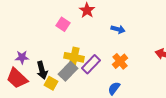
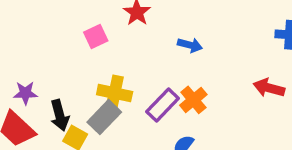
pink square: (63, 24) -> (96, 36), turned 32
purple rectangle: (91, 64) -> (163, 105), moved

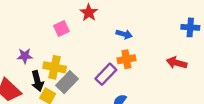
purple star: (25, 93) -> (25, 56), moved
yellow cross: (115, 93) -> (55, 67), moved
orange cross: (193, 100) -> (126, 59), moved, turned 30

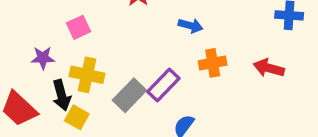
pink square: (61, 29) -> (79, 27), moved
orange cross: (126, 59) -> (213, 63), moved
gray rectangle: (67, 82) -> (129, 95), moved

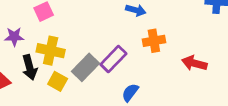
red arrow: (269, 68) -> (194, 63), moved
yellow square: (77, 117) -> (58, 81), moved

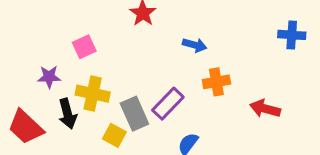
gray rectangle: (85, 67) -> (134, 114), turned -68
yellow square: (58, 81) -> (114, 135), moved

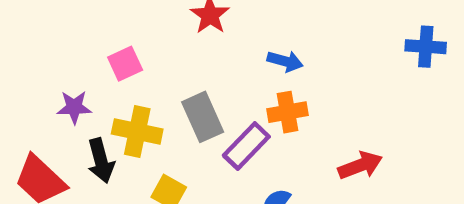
orange cross: (216, 82) -> (288, 112), moved
red arrow: (265, 109) -> (360, 165), moved, turned 144
gray rectangle: (134, 114) -> (203, 117), moved

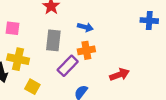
pink square: (125, 64) -> (13, 28), turned 32
gray rectangle: (203, 117) -> (53, 40), moved, turned 30

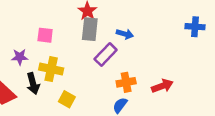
gray rectangle: (53, 40) -> (90, 29), moved
orange cross: (86, 50) -> (126, 82), moved
purple rectangle: (68, 66) -> (106, 55), moved

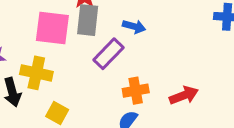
pink square: (45, 35) -> (52, 28), moved, size x1.6

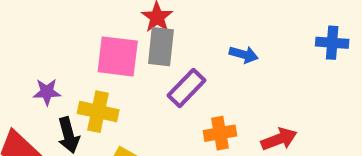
blue arrow: (134, 26) -> (244, 54), moved

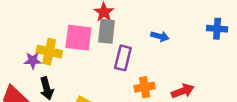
purple rectangle: (187, 88) -> (123, 58), turned -30
yellow cross: (98, 112) -> (49, 52), moved

